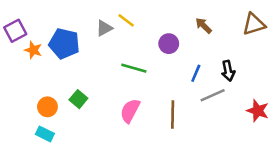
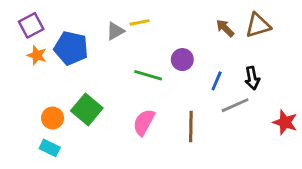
yellow line: (126, 20) -> (140, 22), turned -48
brown triangle: (254, 24) -> (258, 25), moved
purple square: (15, 31) -> (31, 25), moved
purple circle: (169, 44) -> (182, 60), moved
green square: (78, 99) -> (87, 109), size x1.5

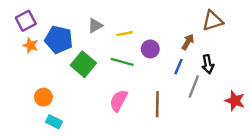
yellow line: (140, 22) -> (124, 34), moved
brown arrow: (225, 28) -> (188, 42), moved, turned 77
gray line: (235, 105) -> (194, 87), turned -45
green square: (87, 109) -> (83, 64), moved
cyan rectangle: (50, 148) -> (54, 122), moved

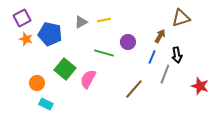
yellow line: (124, 34) -> (104, 20), moved
green square: (83, 64) -> (65, 69), moved
pink semicircle: (119, 101) -> (88, 79), moved
brown line: (157, 104) -> (134, 89), turned 40

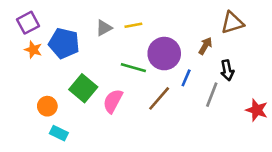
purple circle: (128, 42) -> (164, 54), size x1.6
blue line: (152, 57) -> (186, 78), moved
brown line: (134, 89) -> (159, 98), moved

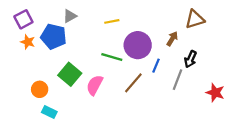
gray triangle: (104, 28) -> (70, 16), moved
black arrow: (227, 70) -> (190, 59), turned 35

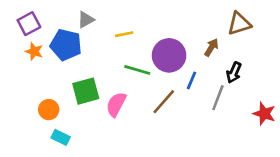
yellow line: (112, 21) -> (124, 34), moved
green square: (70, 74) -> (86, 91), turned 35

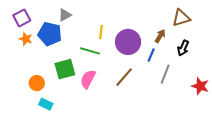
yellow line: (124, 34) -> (101, 32), moved, turned -72
green line: (137, 70) -> (90, 51), moved
black arrow: (234, 73) -> (183, 48), moved
blue line: (192, 80) -> (151, 55), moved

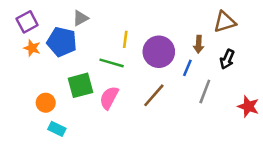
brown arrow: (160, 36) -> (199, 44), turned 152

